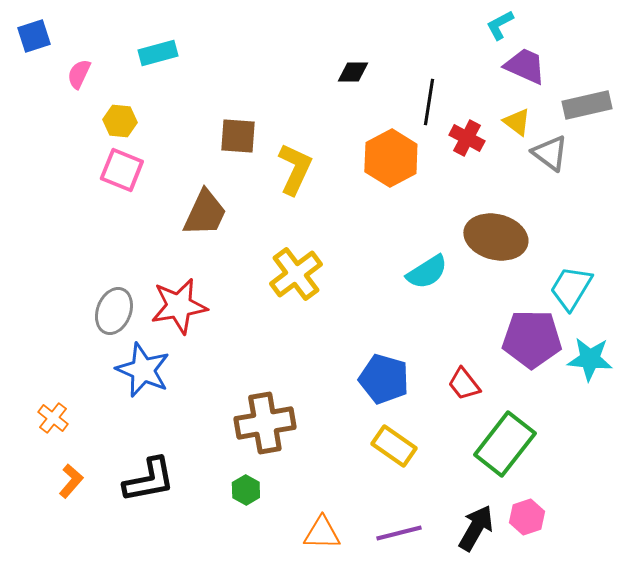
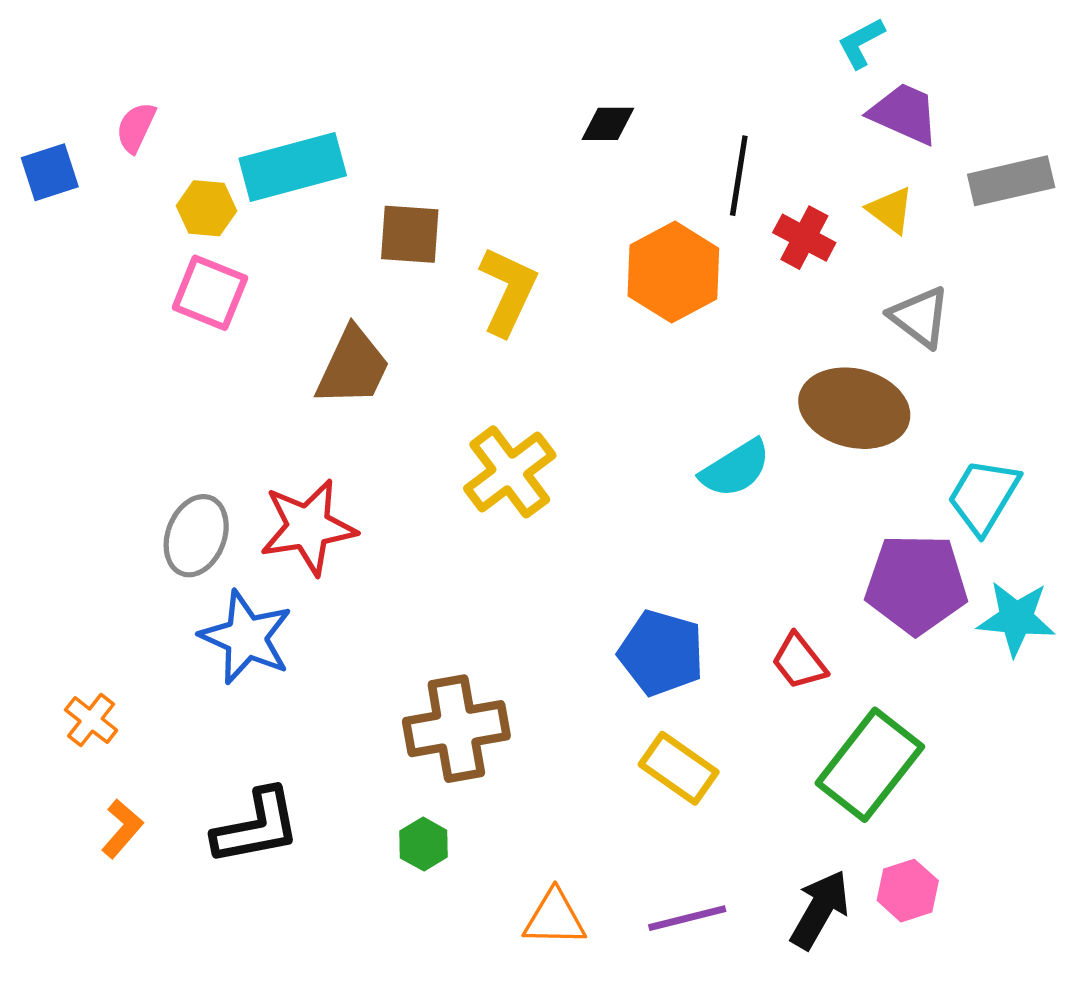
blue square: (34, 36) -> (50, 172), moved
cyan rectangle: (158, 53) -> (293, 167), moved, size x1.5
gray triangle: (550, 153) -> (920, 317), moved

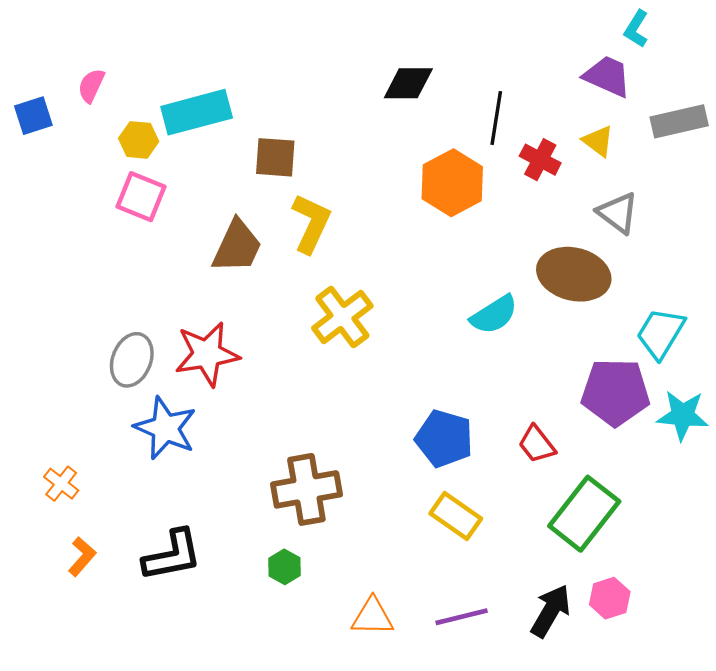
cyan L-shape: (861, 43) -> (636, 29), moved, turned -30
black diamond: (608, 124) -> (408, 83), size x1.4
yellow L-shape: (508, 291) -> (311, 223), moved

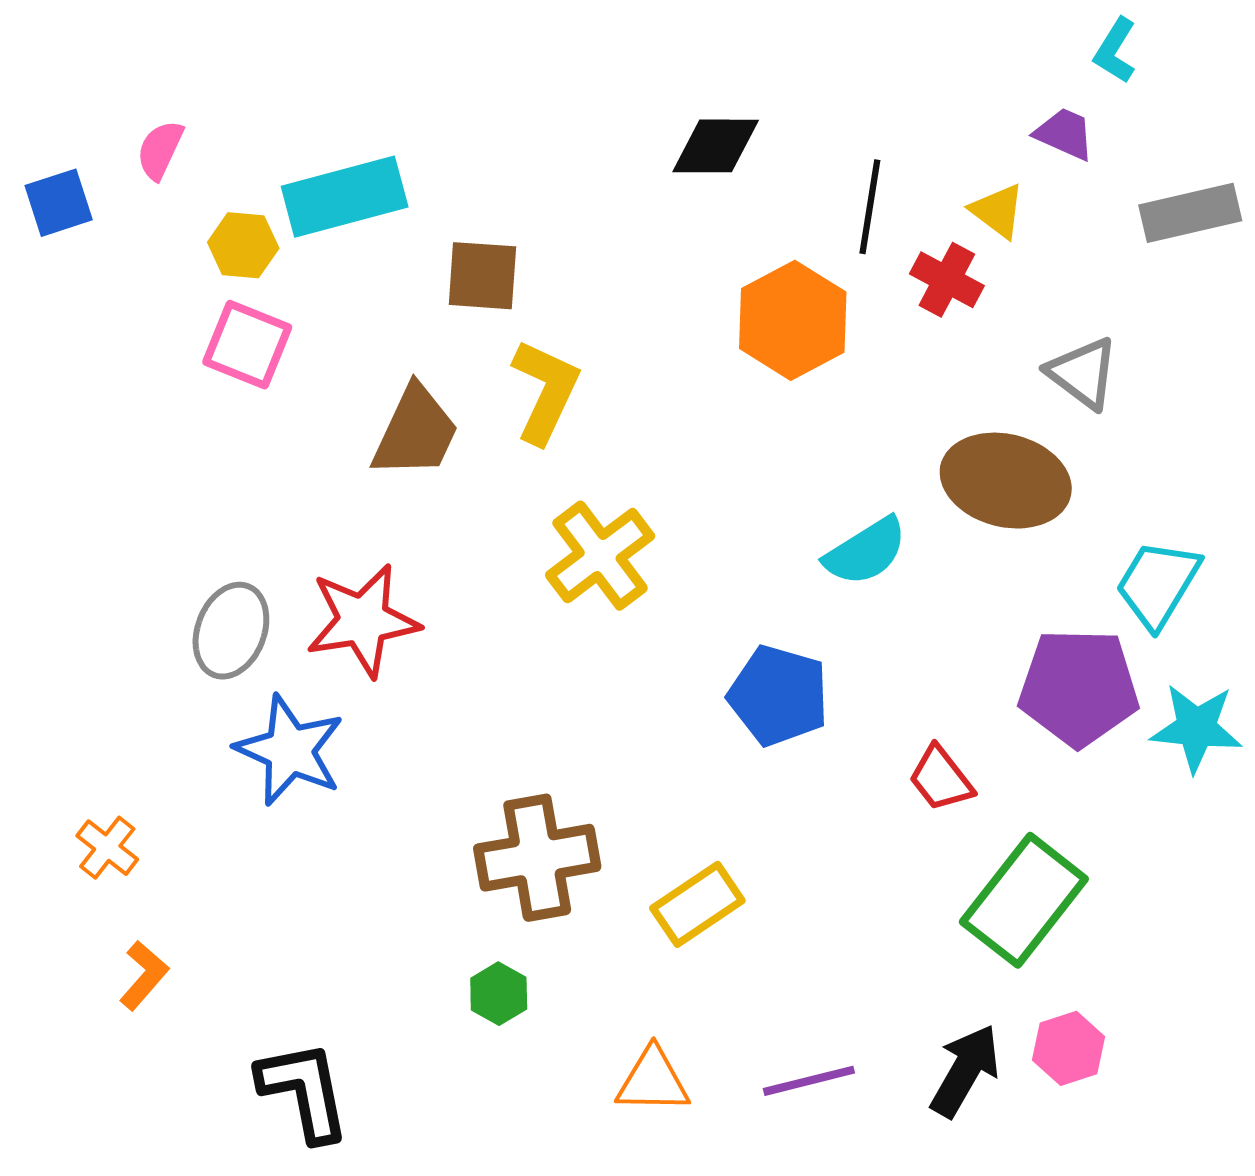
purple trapezoid: (607, 76) -> (1064, 134), size x0.7
yellow triangle: (598, 141) -> (998, 211), moved
blue pentagon: (444, 438) -> (779, 695), moved
yellow rectangle: (456, 516) -> (697, 904), moved, turned -69
black L-shape: (172, 555) -> (304, 1091), moved, turned -90

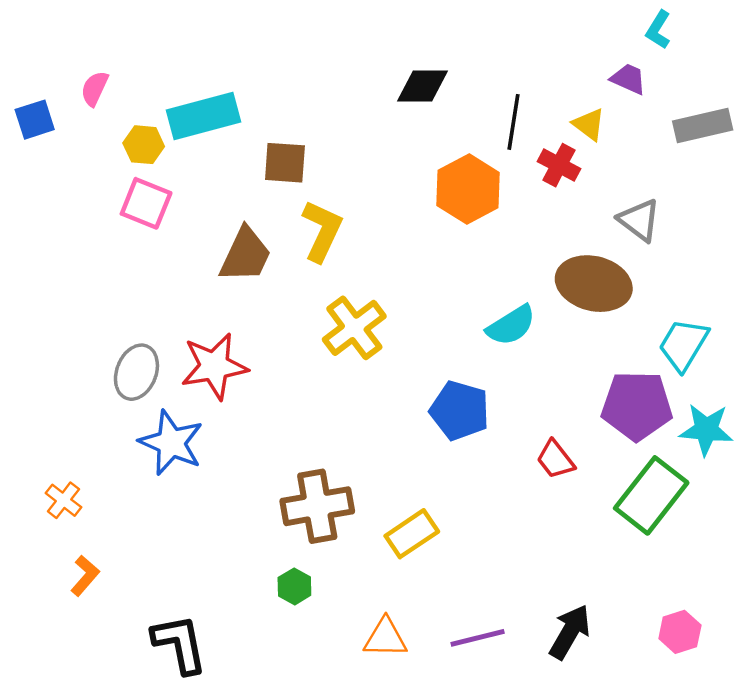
green rectangle: (1024, 900) -> (651, 495), moved
pink hexagon: (1069, 1048) -> (680, 632), moved

